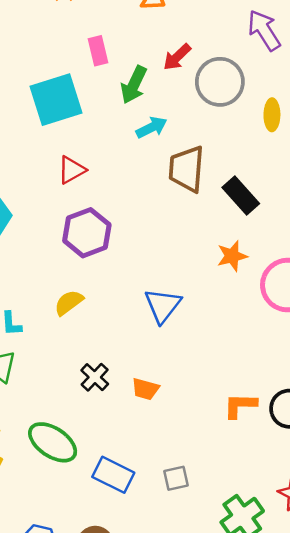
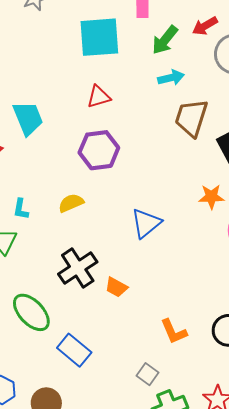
black cross: (95, 377) -> (78, 268), size x1.6
orange L-shape: (240, 406) -> (174, 332), moved, turned -128
gray square: (176, 478) -> (148, 374), moved, turned 35

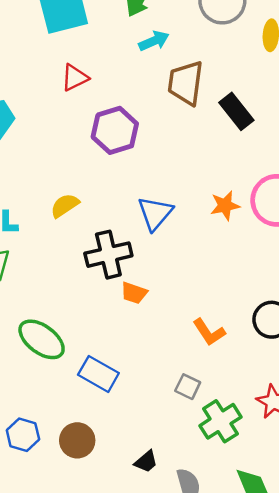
purple hexagon: (99, 150) -> (115, 130), moved
orange star: (211, 197) -> (225, 206), moved
black cross: (78, 268) -> (108, 255), moved, turned 30

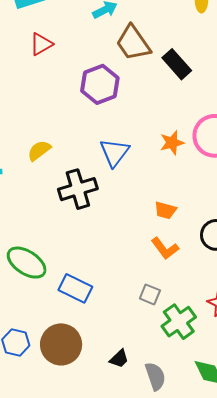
brown trapezoid: (186, 83) -> (133, 43), turned -39
purple hexagon: (115, 130) -> (100, 84), moved
orange trapezoid: (134, 293) -> (165, 210), moved
brown circle: (77, 440) -> (61, 344), size x1.4

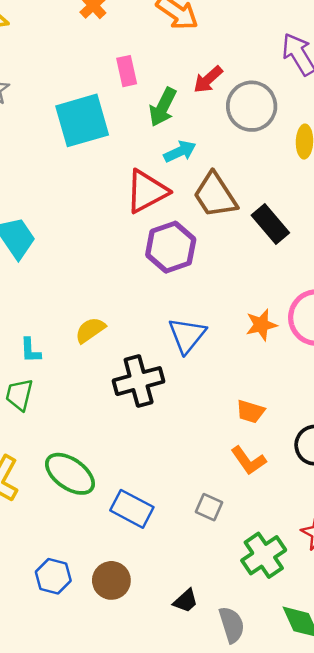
red triangle: (41, 44) -> (147, 191), moved, size x1.5
gray square: (150, 294) -> (209, 507), moved
brown circle: (61, 344) -> (111, 580), size x0.7

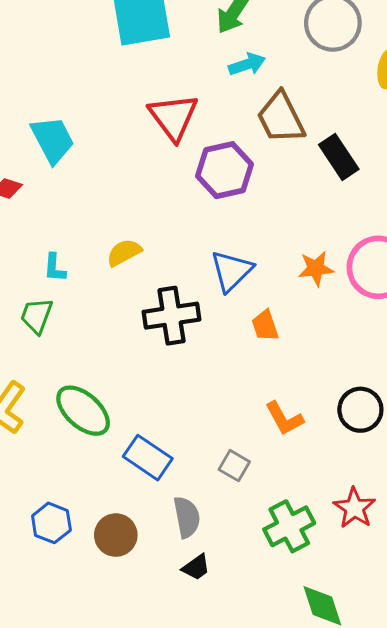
red triangle: (147, 191) -> (173, 117), moved, turned -45
orange trapezoid: (250, 412) -> (265, 326), moved, turned 48
gray semicircle: (232, 625) -> (187, 517), moved

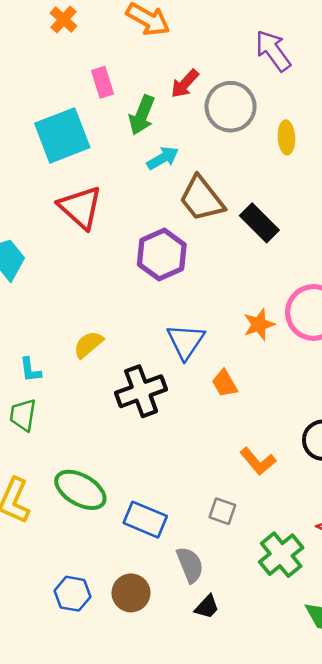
red triangle: (173, 117) -> (80, 207), moved

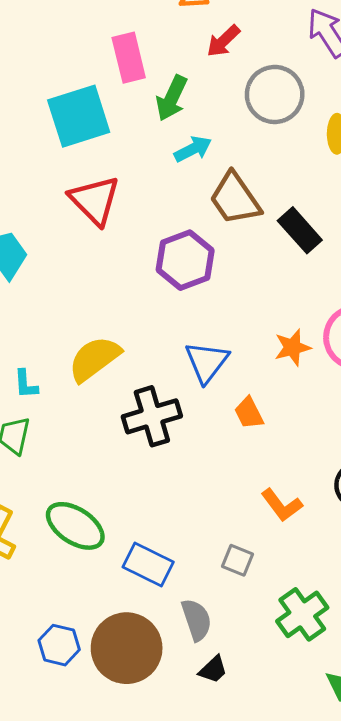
pink rectangle: (103, 82) -> (129, 58), size x1.4
red arrow: (185, 84) -> (223, 41), moved
yellow semicircle: (88, 344) -> (94, 359), size x1.5
brown circle: (131, 593) -> (127, 648), size x1.6

